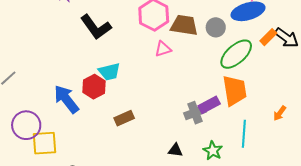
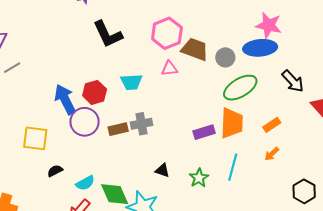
orange rectangle: (268, 37) -> (272, 125), moved
cyan trapezoid: (109, 72) -> (131, 82), moved
gray cross: (195, 113) -> (142, 124), moved
purple circle: (26, 125) -> (85, 122), moved

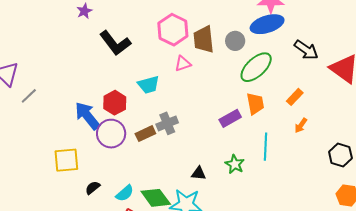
brown trapezoid: (195, 49) -> (204, 39), turned -104
orange trapezoid: (232, 123) -> (255, 104), size x0.7
black triangle: (162, 170) -> (199, 173), moved

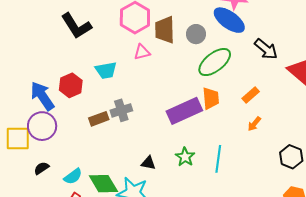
blue ellipse: (267, 24) -> (229, 20), turned 48
purple rectangle: (230, 118) -> (184, 111), size x1.6
purple circle: (111, 134) -> (42, 126), moved
cyan line: (266, 147) -> (218, 159), moved

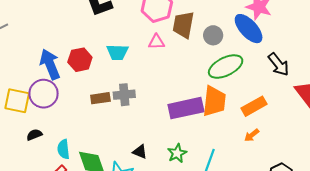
orange rectangle: (251, 95) -> (254, 106), size x1.4
orange trapezoid: (211, 98) -> (214, 101), size x1.4
cyan semicircle: (73, 176) -> (63, 149), turned 108

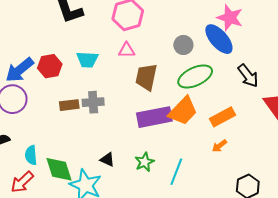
brown trapezoid: (183, 25) -> (146, 77), moved
blue arrow: (50, 64) -> (20, 70), turned -108
orange trapezoid: (214, 101) -> (183, 111), turned 36

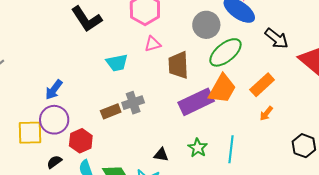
gray circle: (183, 45) -> (206, 25), size x1.4
red hexagon: (50, 66) -> (81, 141), moved
blue arrow: (20, 70) -> (54, 90), size x0.7

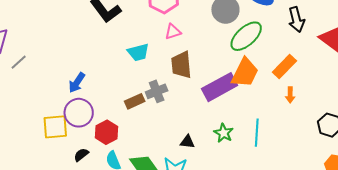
black arrow: (277, 38) -> (296, 19), turned 40
brown trapezoid: (178, 65) -> (181, 65), moved
orange arrow: (266, 113) -> (290, 95), turned -35

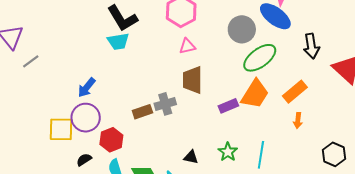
cyan trapezoid: (138, 52) -> (118, 41), moved
purple rectangle: (220, 87) -> (228, 106), size x0.6

